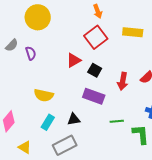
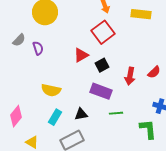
yellow rectangle: (133, 32) -> (141, 14), moved
black square: (95, 70) -> (102, 65), turned 32
green line: (117, 121) -> (116, 113), moved

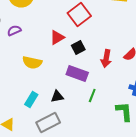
purple semicircle: (38, 48) -> (14, 30), turned -96
yellow semicircle: (51, 90) -> (32, 62), moved
green line: (116, 113) -> (92, 95), turned -64

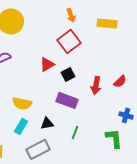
yellow semicircle: (32, 62) -> (22, 103), moved
green line: (92, 95) -> (75, 132), moved

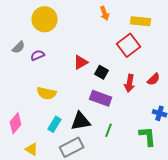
red square: (69, 41) -> (129, 45), moved
black square: (68, 74) -> (102, 72), turned -32
yellow semicircle: (22, 103) -> (47, 93), moved
black triangle: (47, 123) -> (81, 121), size x1.5

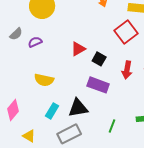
green line: (109, 130) -> (112, 126), moved

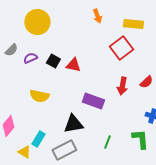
red triangle: (78, 49) -> (73, 65), turned 42
black square: (99, 59) -> (53, 61), moved
cyan rectangle: (52, 111) -> (38, 139), moved

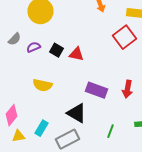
red arrow: (122, 86) -> (128, 89), moved
black triangle: (73, 124) -> (76, 113), turned 40
yellow triangle: (24, 152) -> (18, 136), moved, turned -40

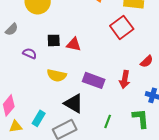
purple semicircle: (34, 47) -> (30, 53), moved, turned 48
black square: (56, 50) -> (54, 40), turned -32
yellow semicircle: (42, 85) -> (57, 75), moved

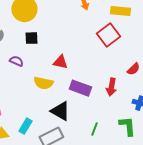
black square: (54, 40) -> (31, 38), moved
red triangle: (74, 44) -> (60, 62), moved

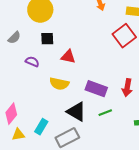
red triangle: (60, 62) -> (68, 57), moved
green line: (94, 129) -> (105, 113), moved, turned 48

